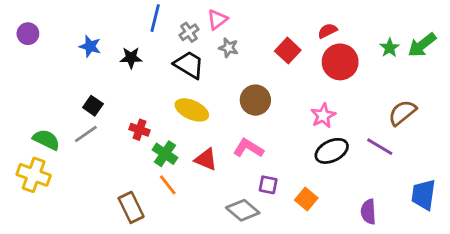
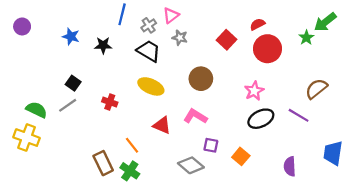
green arrow: (422, 45) -> (325, 22), moved
green cross: (165, 154) -> (130, 171), moved

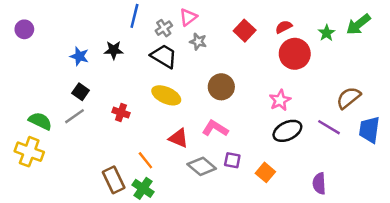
blue star: (71, 36) -> (79, 56), moved
green star: (306, 38) -> (327, 33), moved
red square: (226, 40) -> (245, 31), moved
blue trapezoid: (333, 153) -> (369, 130), moved
gray diamond: (191, 165) -> (202, 166), moved

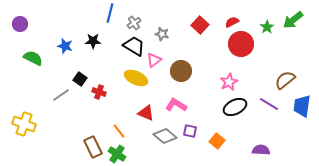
pink triangle: (188, 17) -> (154, 60), moved
black square: (81, 92) -> (80, 79), moved
green semicircle: (40, 121) -> (33, 58), moved
purple semicircle: (319, 183) -> (261, 150), turned 96

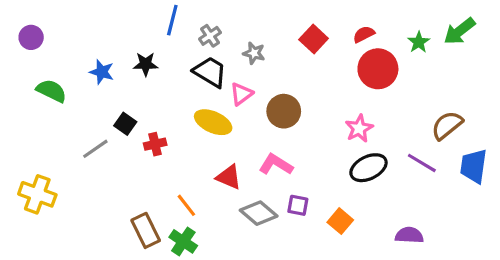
red cross: (99, 92) -> (155, 144), turned -32

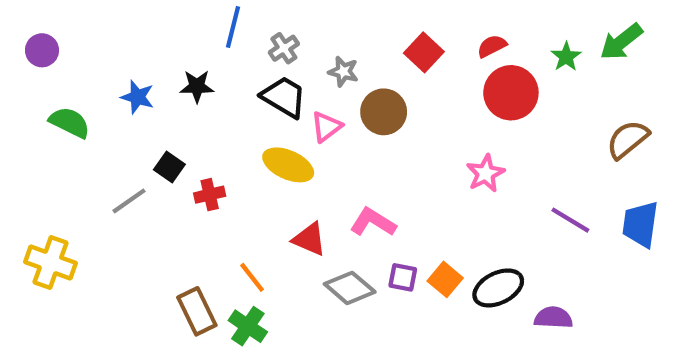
brown circle: (284, 111) -> (384, 112), moved
brown semicircle: (447, 125) -> (628, 139), moved
black ellipse: (368, 168) -> (498, 288), moved
orange square: (340, 221) -> (445, 279), moved

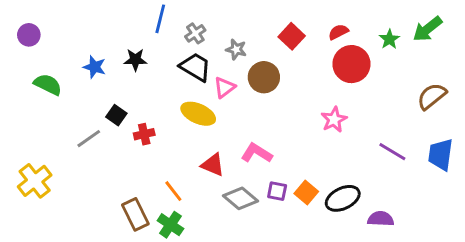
yellow cross: (50, 262) -> (35, 181), turned 32

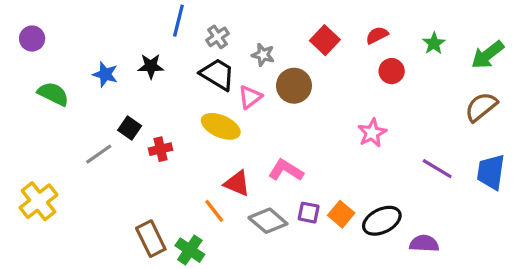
green arrow: (427, 29) -> (488, 55), moved
red circle: (351, 64) -> (392, 71), size x0.6
orange line: (173, 191) -> (214, 211), moved

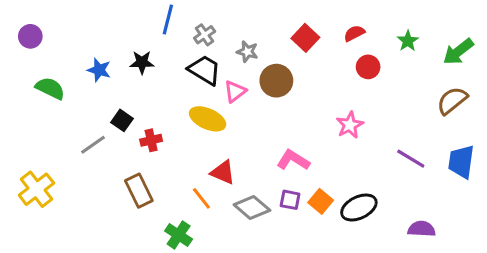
pink L-shape: (286, 170) -> (293, 160), moved
brown rectangle: (151, 239) -> (139, 191), moved
purple semicircle: (424, 244) -> (422, 229), moved

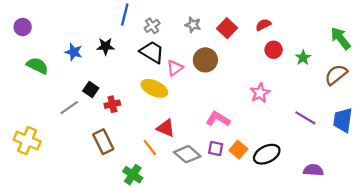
green star: (408, 41) -> (303, 58), moved
gray star: (247, 52) -> (193, 25), moved
green arrow: (458, 52) -> (341, 38), turned 90
yellow cross: (36, 189) -> (27, 141), turned -30

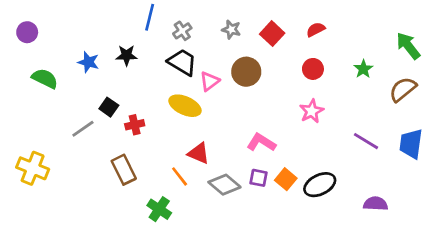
red circle: (274, 50) -> (313, 69), moved

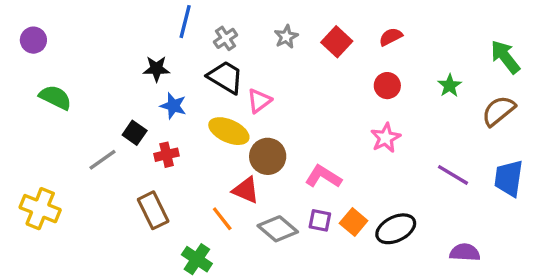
gray star: (231, 29) -> (286, 37), turned 30
blue star: (88, 62) -> (173, 106), moved
brown circle: (246, 72) -> (268, 156), moved

